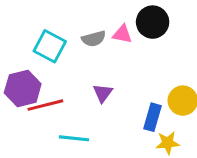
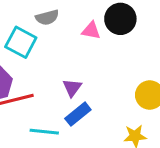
gray semicircle: (94, 39) -> (47, 17), moved
blue rectangle: (153, 117) -> (78, 114), moved, turned 35

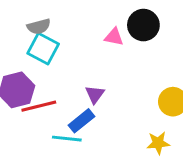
gray semicircle: (47, 17) -> (39, 27), moved
blue rectangle: (78, 114) -> (82, 121), moved

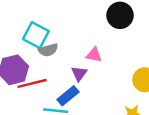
gray semicircle: (39, 27) -> (48, 50), moved
pink triangle: (114, 37) -> (94, 55), moved

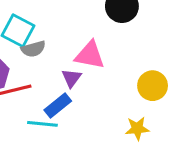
pink triangle: (94, 55) -> (90, 55), size x1.5

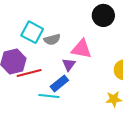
gray semicircle: (33, 49) -> (52, 40), moved

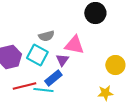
cyan square: (32, 32) -> (37, 55), moved
red line: (29, 73) -> (24, 86), moved

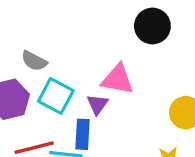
gray semicircle: (46, 36) -> (34, 61), moved, turned 42
blue rectangle: (53, 78) -> (82, 134), turned -48

